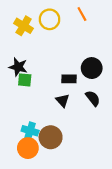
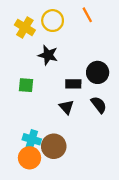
black star: (18, 67) -> (48, 55), moved

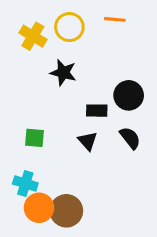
orange line: (87, 15) -> (115, 19), turned -56
green square: (26, 85) -> (34, 138), moved
cyan cross: (32, 139) -> (25, 183), moved
brown circle: (54, 146) -> (66, 211), moved

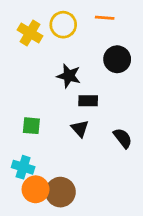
black star: (63, 73) -> (69, 76), moved
black circle: (129, 95) -> (117, 59), moved
black semicircle: (130, 138) -> (123, 138), moved

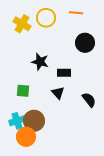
black star: (69, 76) -> (40, 62), moved
cyan cross: (23, 167) -> (17, 121), turned -35
brown circle: (60, 192) -> (34, 121), moved

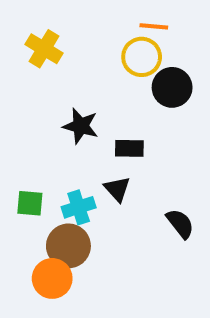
yellow circle: (46, 18) -> (142, 57), moved
green square: (23, 91) -> (30, 203), moved
black semicircle: (89, 100) -> (180, 224), moved
cyan cross: (17, 121) -> (79, 207), moved

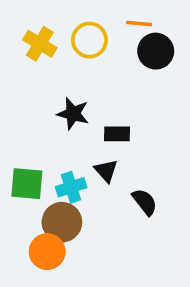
yellow circle: (142, 57) -> (89, 40), moved
black circle: (172, 87) -> (156, 51), moved
green square: (30, 203) -> (27, 184), size x1.4
black semicircle: (180, 224) -> (145, 202), moved

